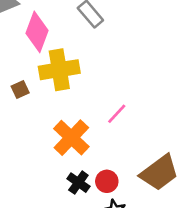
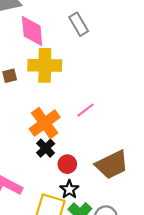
pink diamond: (37, 32) -> (32, 31), turned -36
black cross: (78, 183) -> (46, 148), moved

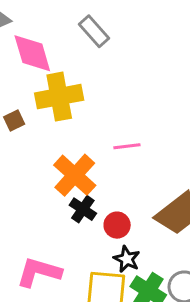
pink line: (86, 110) -> (127, 146), turned 42

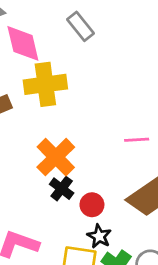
pink line: (127, 146) -> (137, 140), moved

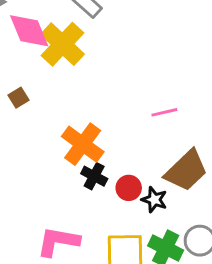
yellow cross: (45, 84) -> (62, 44), moved, turned -30
black star: (99, 236) -> (154, 200), moved

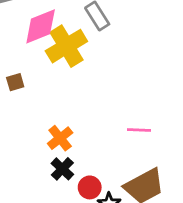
pink diamond: (29, 31) -> (41, 26), turned 75
orange cross: (83, 144) -> (60, 138), size x0.7

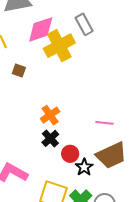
brown square: (15, 82) -> (19, 70), turned 32
pink line: (139, 130) -> (105, 123), moved

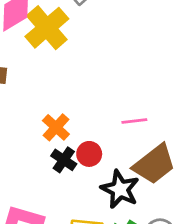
red circle: (70, 154) -> (89, 154), moved
black star: (84, 167) -> (120, 189), size x1.5

